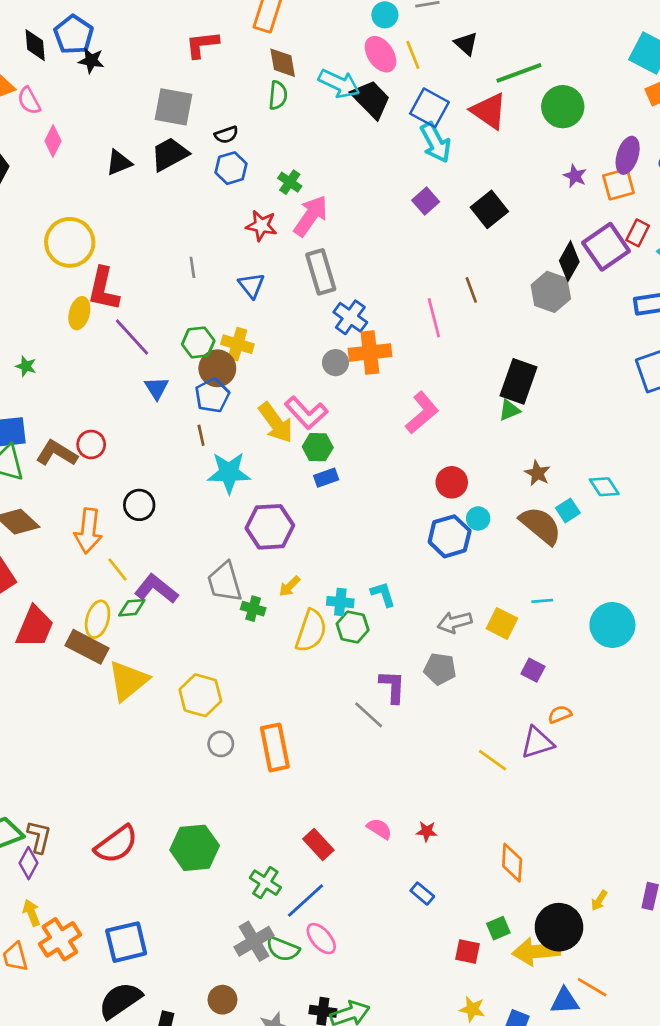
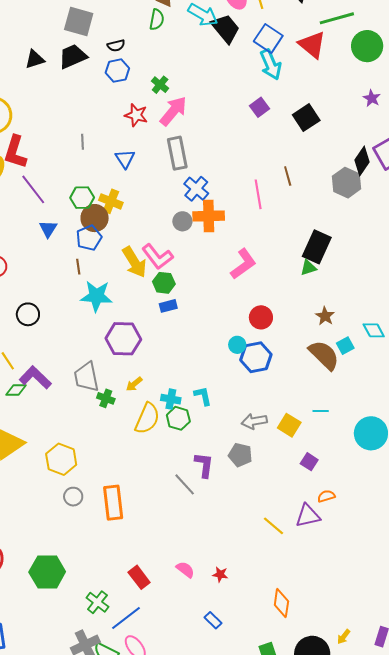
cyan circle: (478, 518) -> (237, 345), moved

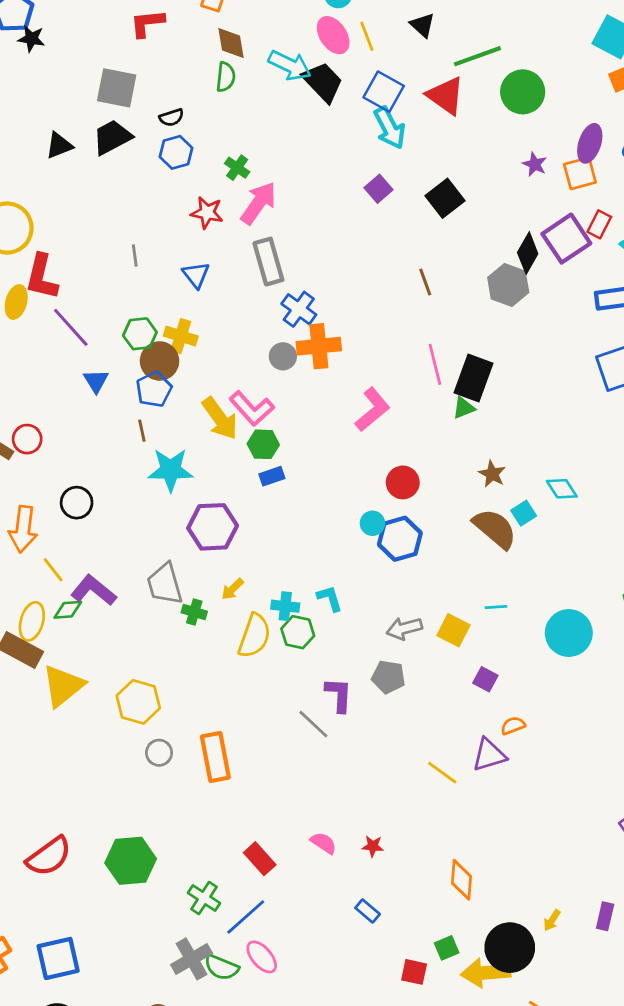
pink line: (258, 194) -> (435, 364), moved

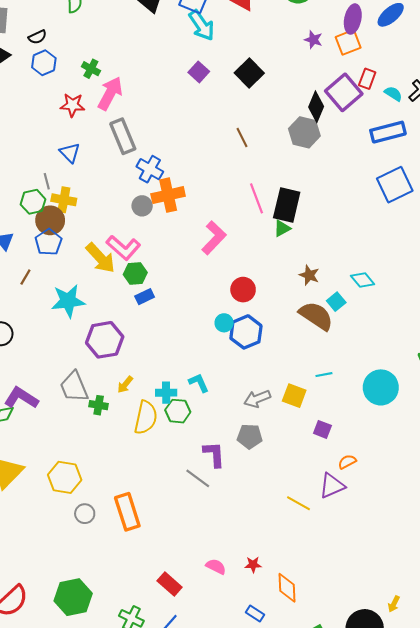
gray line: (135, 255) -> (47, 181), moved
brown line: (142, 431) -> (25, 277), moved, turned 49
orange diamond: (461, 880) -> (287, 588), moved

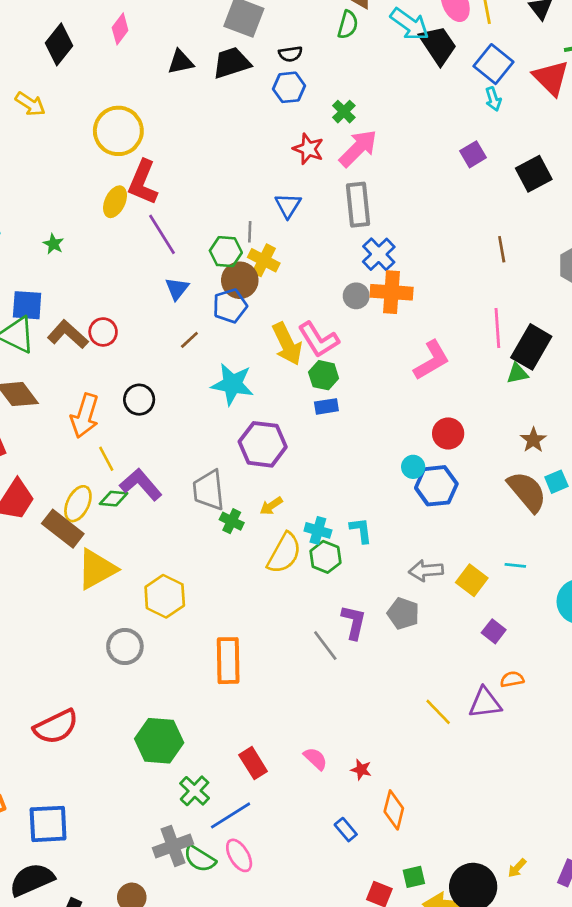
cyan arrow: (202, 25) -> (493, 99), size x0.6
gray circle: (85, 514) -> (125, 647), moved, size x1.4
green hexagon: (73, 597) -> (159, 741), moved

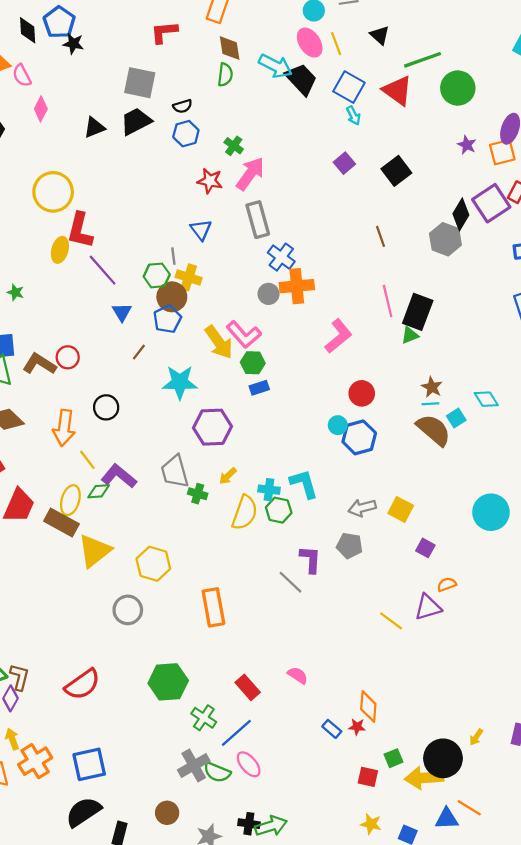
cyan L-shape: (361, 530) -> (304, 484), size x1.4
cyan line: (515, 565) -> (430, 404), moved
red star: (361, 770) -> (357, 727), moved

